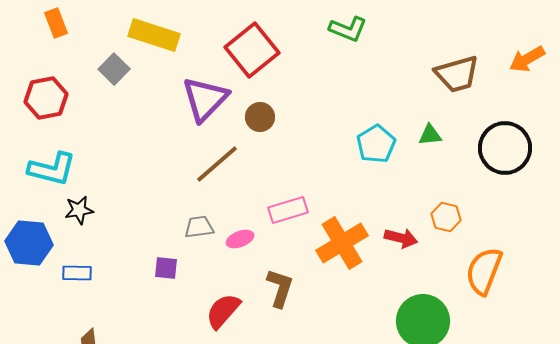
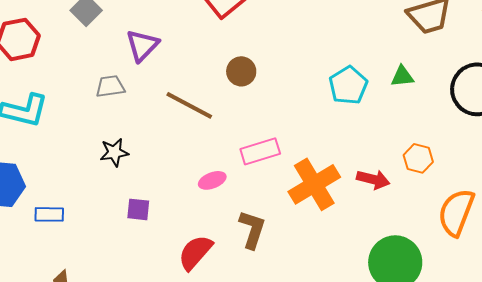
purple triangle: (205, 99) -> (142, 45), moved, size x0.7
brown circle: (260, 117) -> (241, 71), moved
brown line: (217, 164) -> (189, 105), turned 69
black star: (79, 210) -> (114, 152), moved
gray trapezoid: (199, 227) -> (110, 86), moved

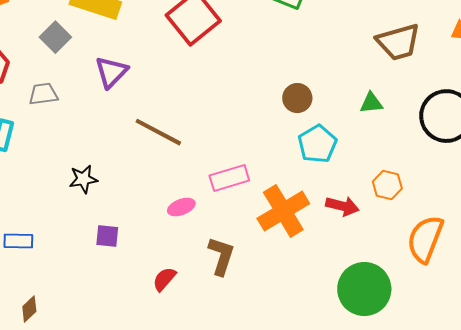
brown circle: (241, 71) -> (297, 98), moved
cyan pentagon: (348, 85) -> (317, 144), moved
gray trapezoid: (110, 86) -> (43, 94), moved
red semicircle: (195, 252) -> (164, 279), size x0.7

